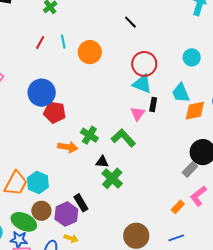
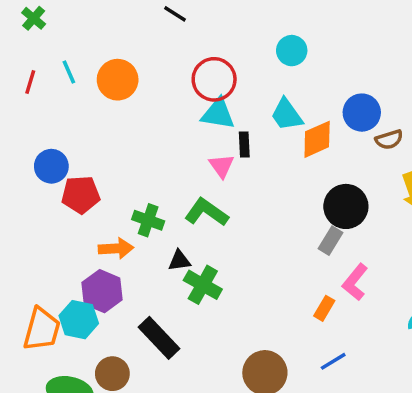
blue circle: (42, 93) -> (51, 166), size x0.7
black rectangle: (81, 203) -> (159, 338), size x1.4
brown circle: (41, 211) -> (112, 374), moved
purple hexagon: (66, 214) -> (102, 291), moved

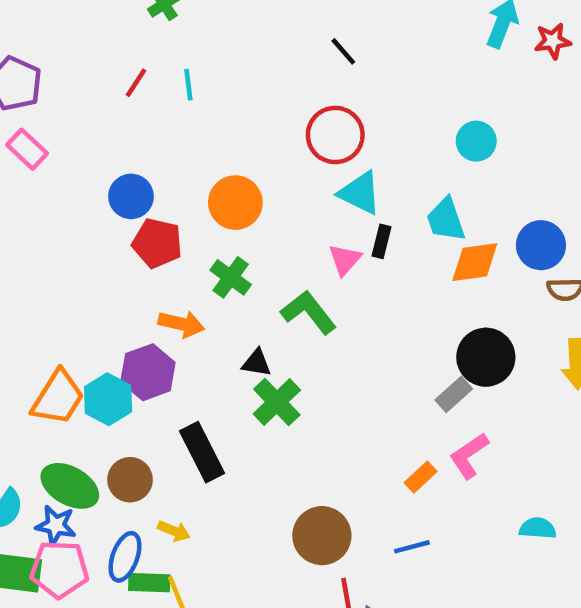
red circle: (214, 79) -> (335, 135), moved
orange circle: (118, 80) -> (235, 203), moved
green cross: (148, 220) -> (231, 277), moved

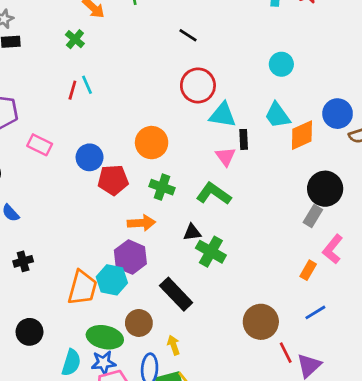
cyan line: (188, 85) -> (87, 85), moved
pink rectangle: (27, 149) -> (40, 145), moved
yellow arrow: (174, 531) -> (174, 345), turned -114

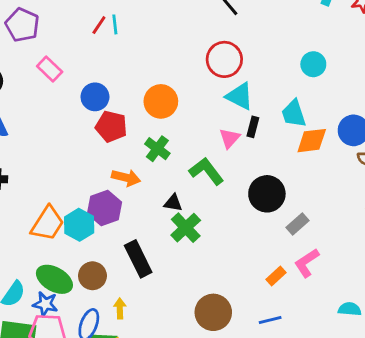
black circle: (325, 189) -> (267, 194), moved

